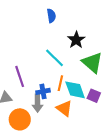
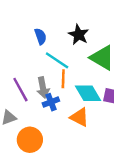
blue semicircle: (51, 16) -> (40, 36), moved
orange line: (60, 83) -> (63, 79), moved
gray arrow: (37, 103) -> (43, 88), moved

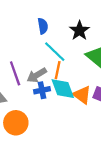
gray arrow: (43, 88) -> (37, 75), turned 60
cyan diamond: (88, 93) -> (63, 89), moved
orange triangle: (79, 117) -> (82, 95), moved

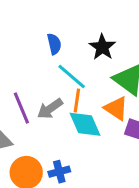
blue cross: (42, 90) -> (59, 172), moved
orange triangle: (82, 95) -> (116, 108), moved

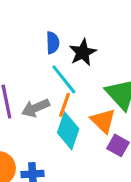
black star: (102, 47) -> (83, 52), moved
cyan diamond: (85, 124) -> (68, 131), turned 32

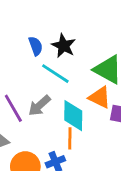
orange line: (65, 105) -> (70, 138), moved

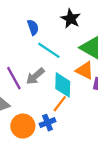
black star: (64, 46) -> (71, 19), moved
orange line: (70, 138) -> (60, 104), turned 36

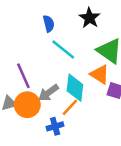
gray arrow: (35, 76) -> (48, 93), moved
orange circle: (23, 126) -> (27, 105), moved

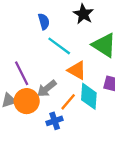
orange triangle: (100, 74) -> (77, 70), moved
cyan diamond: (75, 88) -> (89, 96), moved

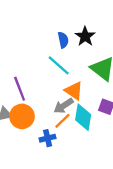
blue semicircle: (44, 21) -> (63, 40), moved
gray arrow: (47, 89) -> (64, 106), moved

